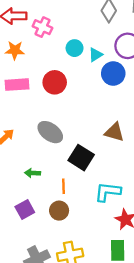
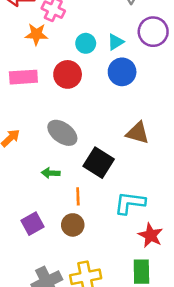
cyan circle: (75, 48) -> (86, 43), moved
orange star: (15, 50) -> (36, 34), moved
blue circle: (113, 74) -> (122, 72), moved
green arrow: (33, 173) -> (51, 173), moved

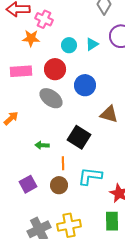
blue circle: (122, 72) -> (85, 85), moved
gray ellipse: (62, 133) -> (51, 98), moved
cyan L-shape: (130, 203) -> (90, 176), moved

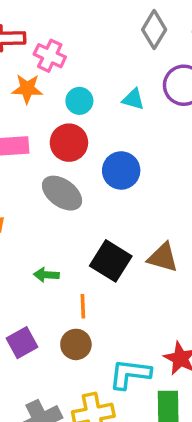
cyan triangle: (92, 44) -> (133, 99), turned 48
cyan circle: (69, 45) -> (79, 101), moved
brown triangle: (109, 114) -> (163, 257), moved
cyan L-shape: (90, 176) -> (130, 374), moved

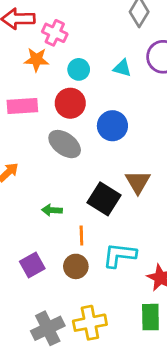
brown triangle: (163, 257) -> (138, 182), moved, turned 44
cyan L-shape: (130, 374) -> (119, 255), moved

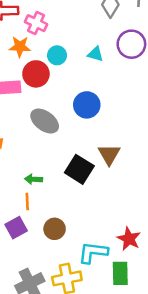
red circle: (70, 103) -> (36, 74), moved
orange line: (81, 235) -> (27, 202), moved
cyan L-shape: (119, 255) -> (93, 252), moved

